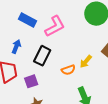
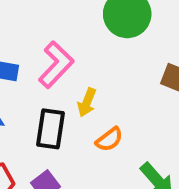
yellow arrow: (86, 62) -> (87, 102), moved

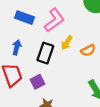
orange semicircle: (109, 139) -> (88, 50), moved

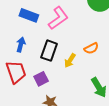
yellow arrow: (67, 43) -> (70, 61), moved

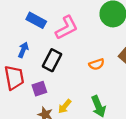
yellow arrow: (70, 61) -> (65, 106), moved

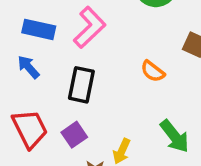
blue arrow: (23, 50) -> (28, 67), moved, turned -48
orange semicircle: (97, 64) -> (153, 71), turned 72

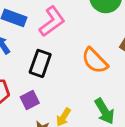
orange semicircle: (153, 71) -> (95, 61), size x1.5

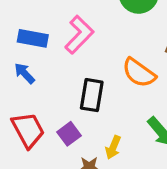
black rectangle: (40, 63) -> (92, 95), moved

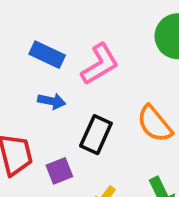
blue arrow: (24, 73) -> (52, 101), moved, turned 130

